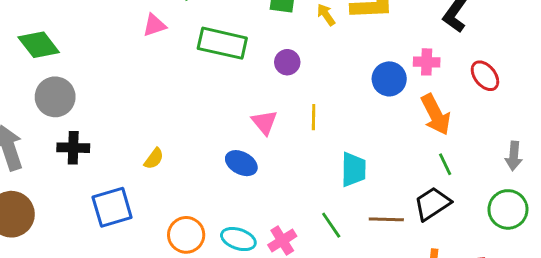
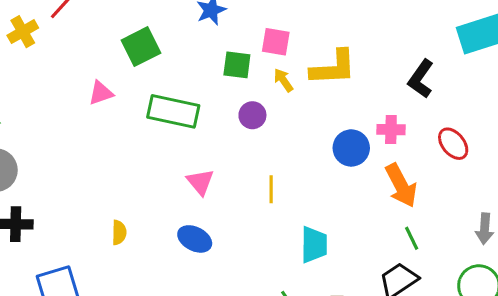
purple circle: (287, 62) -> (252, 115), moved
pink triangle: (264, 122) -> (200, 182), moved
yellow semicircle: (154, 159) -> (119, 233), moved, turned -35

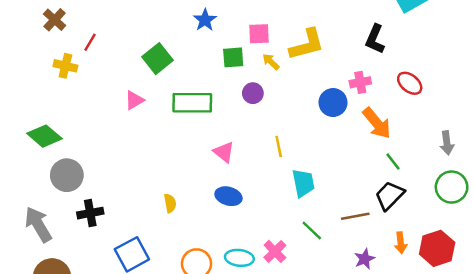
yellow cross: (23, 32) -> (65, 66), turned -35
cyan trapezoid: (314, 245) -> (303, 183), moved

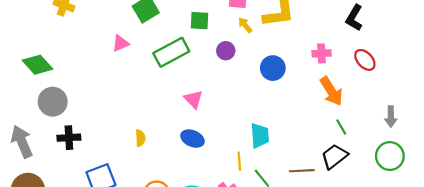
black L-shape: (375, 39) -> (354, 18), moved
green square: (233, 57) -> (200, 21), moved
green rectangle: (192, 103) -> (171, 52), turned -36
blue circle: (333, 103) -> (273, 68), moved
yellow line: (279, 146) -> (239, 161), moved

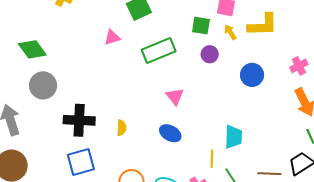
green square: (200, 21) -> (201, 26), moved
pink cross: (322, 53) -> (299, 66), turned -30
black cross: (69, 138) -> (79, 120), moved, size x1.4

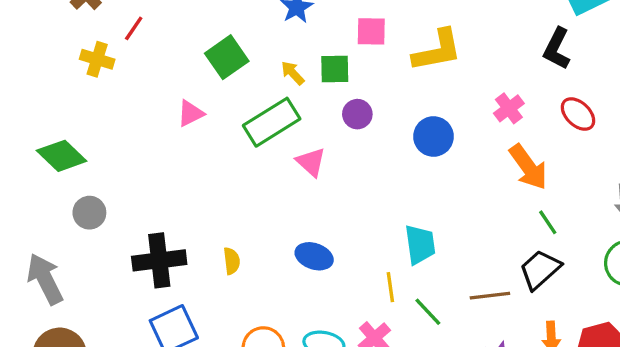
yellow arrow: (230, 32) -> (293, 73), moved
gray circle: (43, 85) -> (89, 213), size x0.7
pink triangle: (175, 96) -> (311, 162), moved

